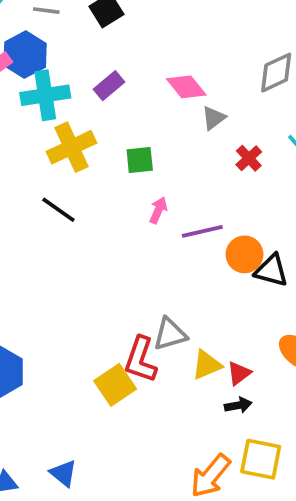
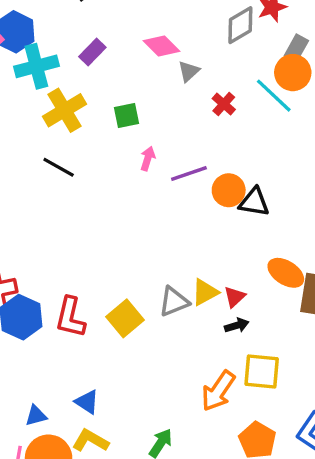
gray triangle: (170, 334) -> (174, 302), moved
red L-shape: (141, 360) -> (70, 317), moved

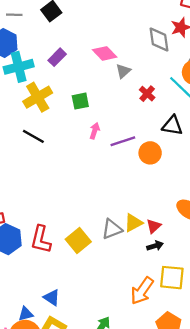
gray diamond: (240, 25) -> (159, 40), turned -68
black triangle: (254, 202) -> (172, 126), moved
blue triangle: (36, 416) -> (26, 314), moved

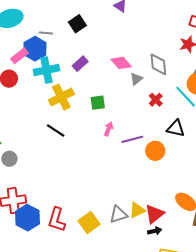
gray line: (14, 15) -> (46, 33), moved
gray diamond: (159, 40) -> (158, 64), moved
red triangle: (154, 226) -> (155, 214), size x1.5

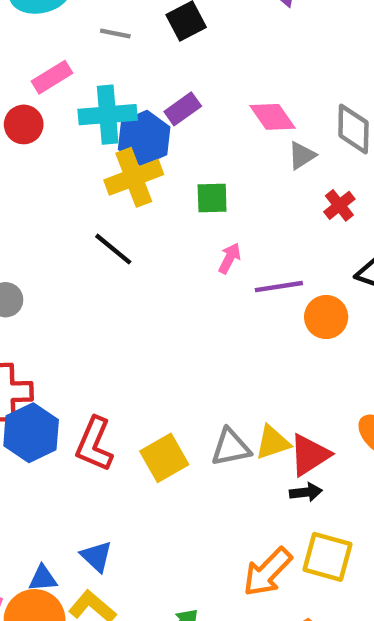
blue hexagon: (35, 49) -> (144, 138), moved

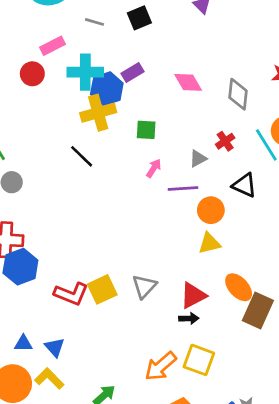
gray triangle: (302, 155) -> (198, 159), moved
yellow triangle: (273, 442) -> (209, 243), moved
red L-shape: (94, 444) -> (71, 294), moved, turned -96
gray triangle: (231, 447) -> (144, 286), turned -40
blue triangle: (43, 578) -> (23, 343), moved

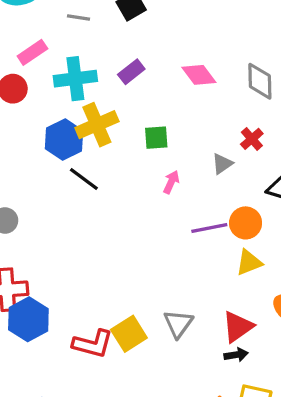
blue hexagon: (107, 89) -> (64, 140), moved
purple line: (183, 189) -> (209, 228), moved

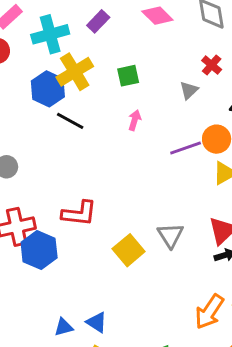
pink arrow: (171, 182) -> (135, 120), moved
red L-shape: (93, 344) -> (79, 213), moved

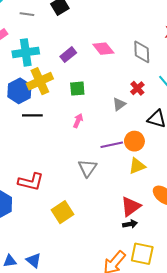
purple rectangle: (98, 21) -> (68, 55), moved
black line: (70, 121) -> (32, 115), turned -36
gray triangle: (170, 235) -> (87, 168), moved

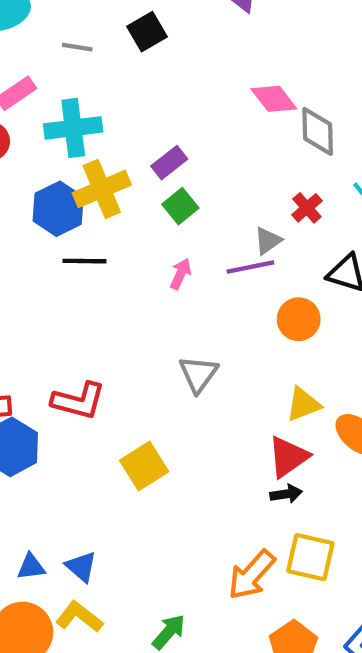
pink diamond: (103, 49) -> (274, 99), moved
purple rectangle: (68, 55) -> (169, 163), moved
green square: (77, 89) -> (180, 206), turned -35
purple line: (112, 145) -> (250, 267), moved
yellow triangle: (137, 166) -> (303, 404), moved

